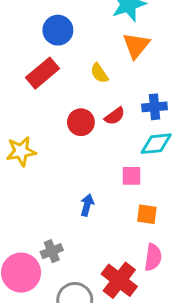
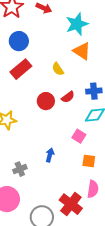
blue circle: (58, 30) -> (19, 41), moved
orange triangle: (136, 45) -> (82, 51), turned -36
pink square: (132, 176) -> (79, 136), turned 32
gray cross: (52, 251) -> (20, 169), moved

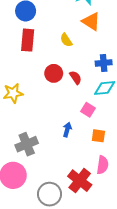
red rectangle: (21, 69) -> (28, 40), turned -45
red semicircle: (68, 97) -> (76, 78), moved, turned -88
blue arrow: (50, 155) -> (67, 130), moved
gray cross: (20, 169) -> (27, 144), size x1.5

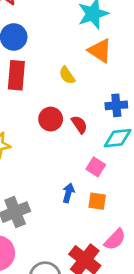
orange square: (98, 136) -> (97, 201), moved
pink semicircle: (103, 165) -> (115, 239), turned 36

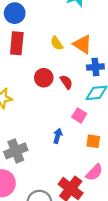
orange triangle: (100, 51) -> (82, 44), moved
orange square: (97, 201) -> (93, 141), moved

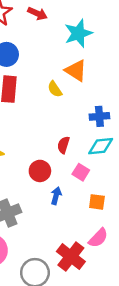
orange triangle: (82, 44) -> (76, 71), moved
red circle: (44, 78) -> (40, 171), moved
red semicircle: (66, 82) -> (63, 145), moved, turned -128

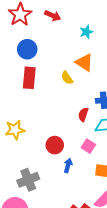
cyan star: (78, 33) -> (86, 32), size x0.6
red semicircle: (63, 145) -> (83, 115), moved

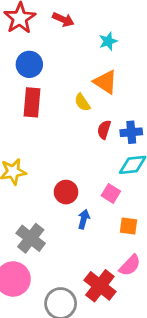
red semicircle: (83, 115) -> (104, 130), moved
gray cross: (28, 180) -> (31, 238), turned -30

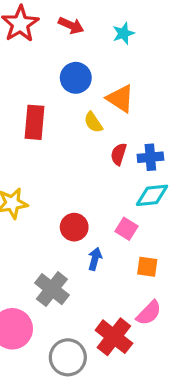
cyan star: (108, 41) -> (123, 33), moved
blue circle: (29, 64) -> (76, 78), moved
gray cross: (31, 238) -> (52, 289), moved

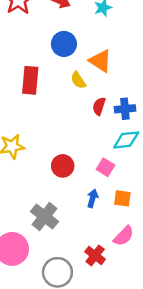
blue arrow: (95, 259) -> (93, 198), moved
red cross: (114, 337) -> (95, 255), size x0.7

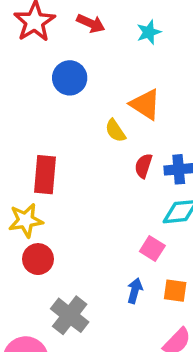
blue circle: (64, 44) -> (70, 78), moved
red rectangle: (30, 80) -> (45, 175), moved
red circle: (63, 166) -> (38, 259), moved

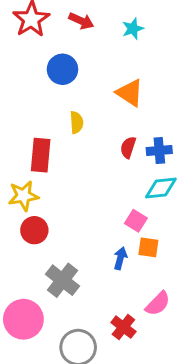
yellow semicircle: (115, 131) -> (77, 122), moved, turned -150
orange square: (175, 291) -> (148, 247), moved

